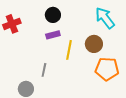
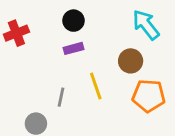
yellow line: (69, 50) -> (96, 86), moved, turned -30

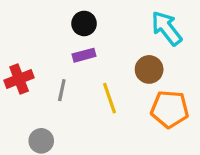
red cross: (16, 33) -> (19, 79), moved
gray line: (61, 97) -> (62, 90), moved

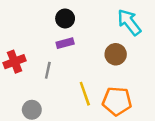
yellow line: (109, 98) -> (85, 94), moved
orange pentagon: (170, 109) -> (117, 101), moved

